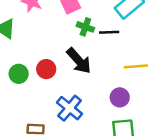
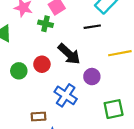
green cross: (85, 27) -> (45, 24), moved
purple circle: (120, 97) -> (92, 77), moved

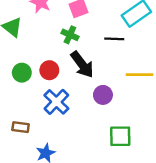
green cross: (45, 24) -> (70, 35), moved
blue cross: (66, 95) -> (56, 102), moved
brown rectangle: (39, 117) -> (21, 127), moved

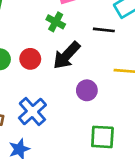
black arrow: (82, 64) -> (67, 55), turned 76
blue cross: (56, 102) -> (32, 111), moved

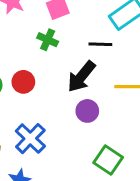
black arrow: (67, 55) -> (81, 77), moved
green square: (102, 137) -> (108, 160), turned 35

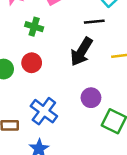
green cross: (48, 40) -> (34, 27), moved
purple circle: (87, 111) -> (91, 98), moved

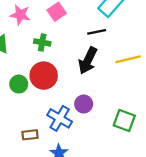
red circle: (32, 63) -> (44, 76), size x1.5
purple circle: (91, 98) -> (84, 104), moved

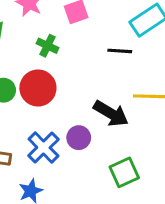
black arrow: (88, 61) -> (111, 113), moved, turned -100
green square: (124, 121) -> (124, 172), turned 30

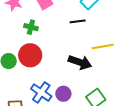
purple circle: (79, 138) -> (63, 94), moved

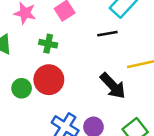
black arrow: (80, 62) -> (113, 86), turned 30

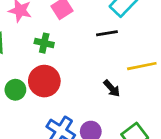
black arrow: (113, 86) -> (112, 88), size x0.6

